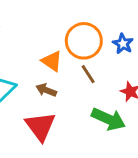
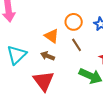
orange circle: (84, 41) -> (74, 22), size x0.7

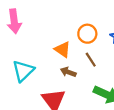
brown arrow: (48, 56) -> (68, 72), moved

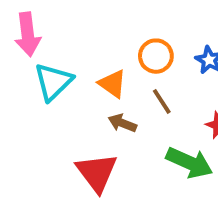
cyan triangle: (23, 71) -> (53, 82), moved

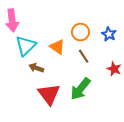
brown arrow: (122, 123) -> (36, 68), moved
green arrow: (189, 163) -> (80, 89), moved, turned 105

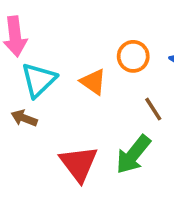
brown line: (84, 56) -> (153, 109), moved
brown arrow: (36, 68) -> (24, 118), moved

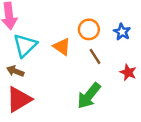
brown line: (153, 109) -> (95, 56), moved
red triangle: (79, 164) -> (19, 99), moved, turned 36

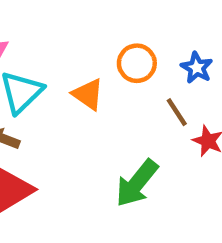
brown line: (95, 56) -> (177, 112), moved

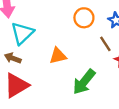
orange triangle: (88, 94) -> (58, 56), moved, turned -48

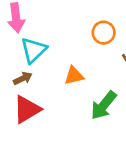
brown arrow: (13, 58) -> (23, 78), turned 133

